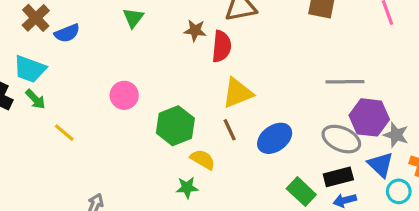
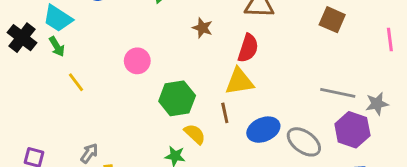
brown star: (195, 30) -> (202, 28), moved
red semicircle: (222, 46) -> (248, 48), moved
gray star: (396, 135) -> (377, 104), moved, turned 30
gray ellipse: (341, 139) -> (304, 142), moved

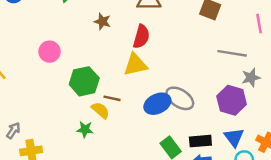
gray line: (338, 93) -> (232, 53), moved
brown line: (225, 113) -> (112, 98), moved, turned -63
gray ellipse: (304, 142) -> (180, 98), moved

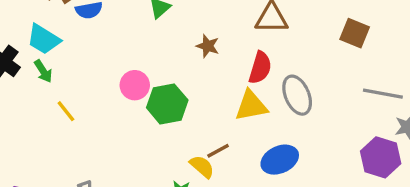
green hexagon: (84, 81) -> (167, 104), moved
brown line: (112, 98) -> (218, 151), turned -42
gray ellipse: (180, 98) -> (297, 95), moved, turned 32

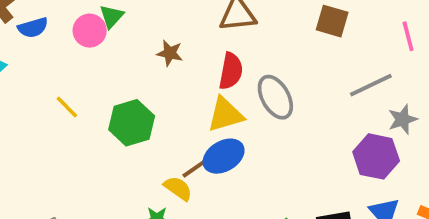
pink circle: (135, 85) -> (90, 31), moved
gray line: (383, 94) -> (371, 85), turned -30
yellow line: (66, 111) -> (67, 107), moved
blue ellipse: (280, 160) -> (224, 156), moved

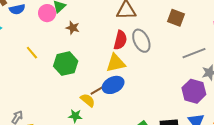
brown star: (170, 53) -> (73, 28), moved
gray ellipse: (275, 97) -> (141, 41), moved

